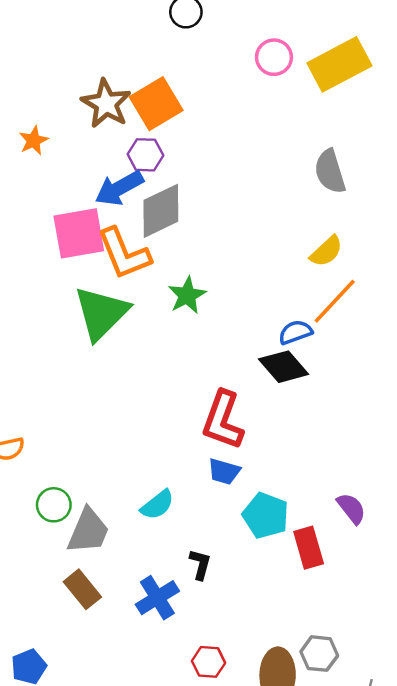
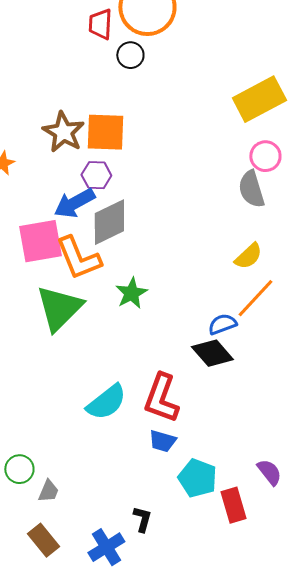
pink circle: (274, 57) -> (265, 156), moved
orange square: (156, 104) -> (105, 132), turned 33
cyan semicircle: (157, 505) -> (106, 402), moved, size x1.4
gray trapezoid: (88, 531) -> (48, 491), size x0.6

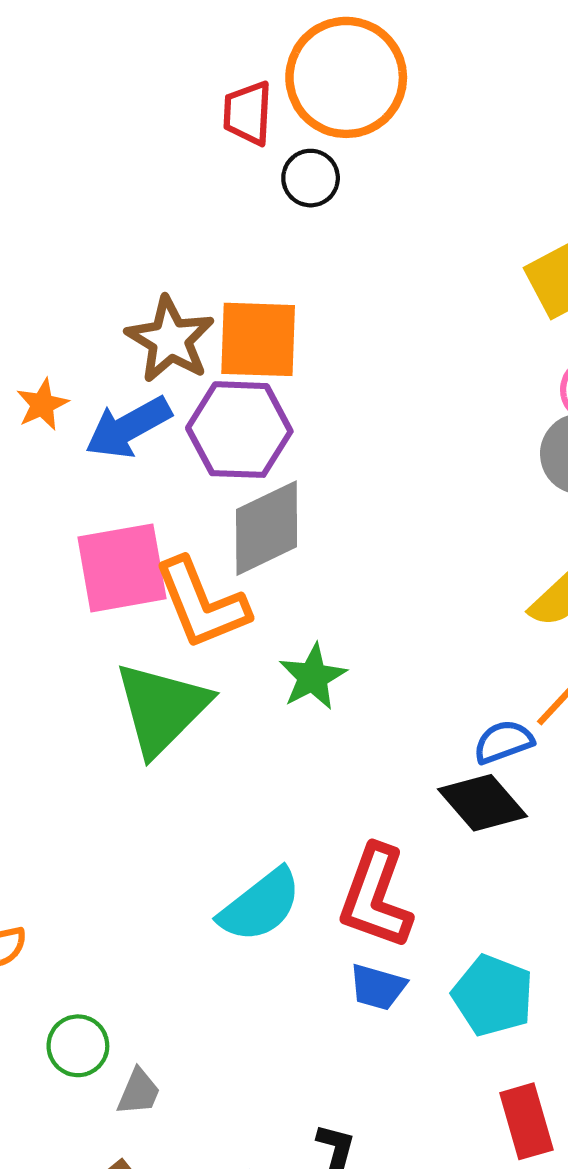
purple hexagon: (96, 175) -> (239, 430), size x1.6
blue arrow: (74, 203) -> (128, 427), moved
cyan pentagon: (197, 478) -> (493, 996), moved

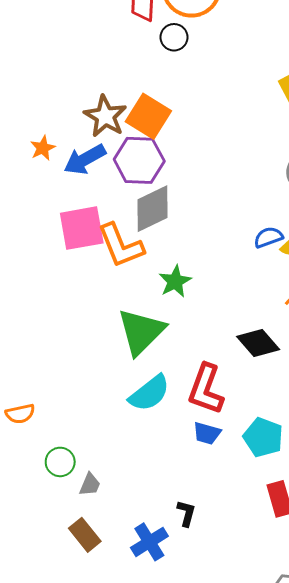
orange square: (258, 339) -> (148, 116), turned 30
green triangle: (162, 708) -> (141, 332), moved
blue semicircle: (503, 742) -> (268, 237), moved

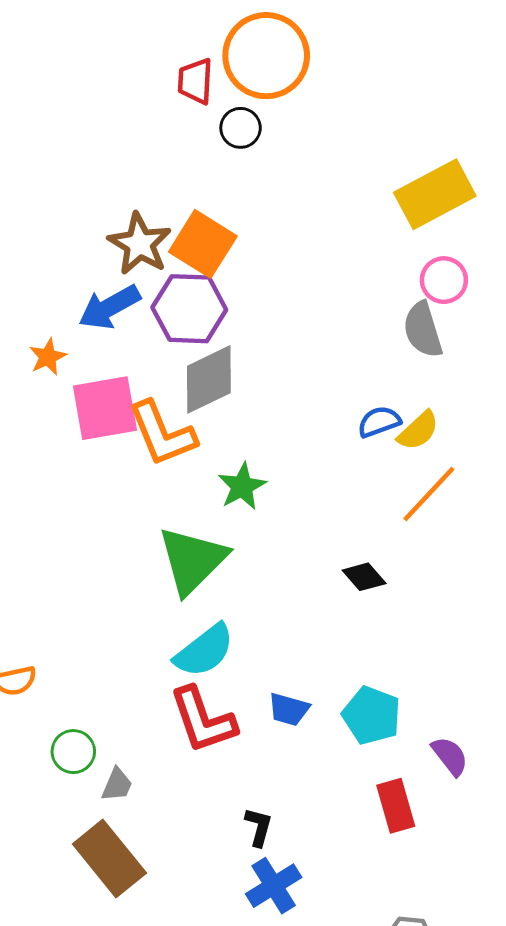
orange star: (43, 148) -> (48, 357), moved
black diamond: (258, 343) -> (364, 577), size x0.7
red L-shape: (206, 389) -> (203, 720), moved, turned -39
brown rectangle: (85, 535) -> (109, 859), size x1.5
blue cross: (149, 542) -> (274, 886), moved

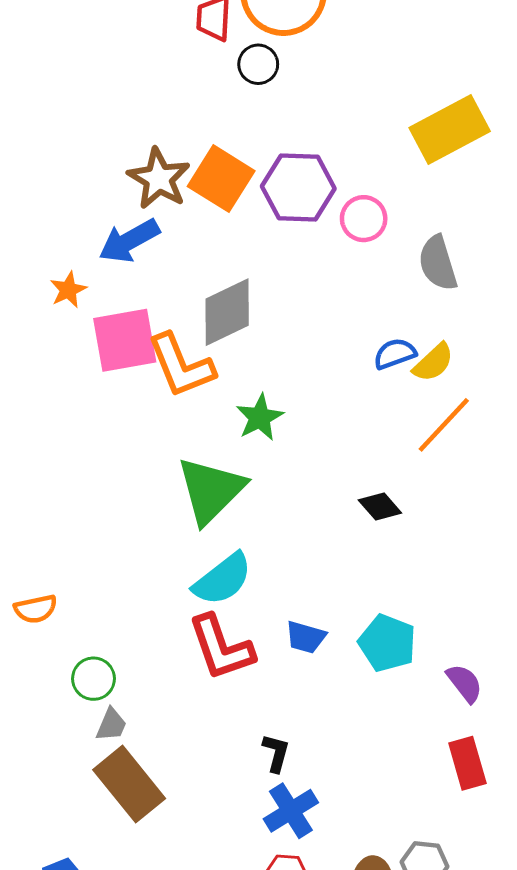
pink circle: (444, 280) -> (364, 219), moved
purple hexagon: (189, 309) -> (298, 187), moved
gray trapezoid: (117, 785) -> (111, 725), moved
red rectangle: (396, 806) -> (467, 763), moved

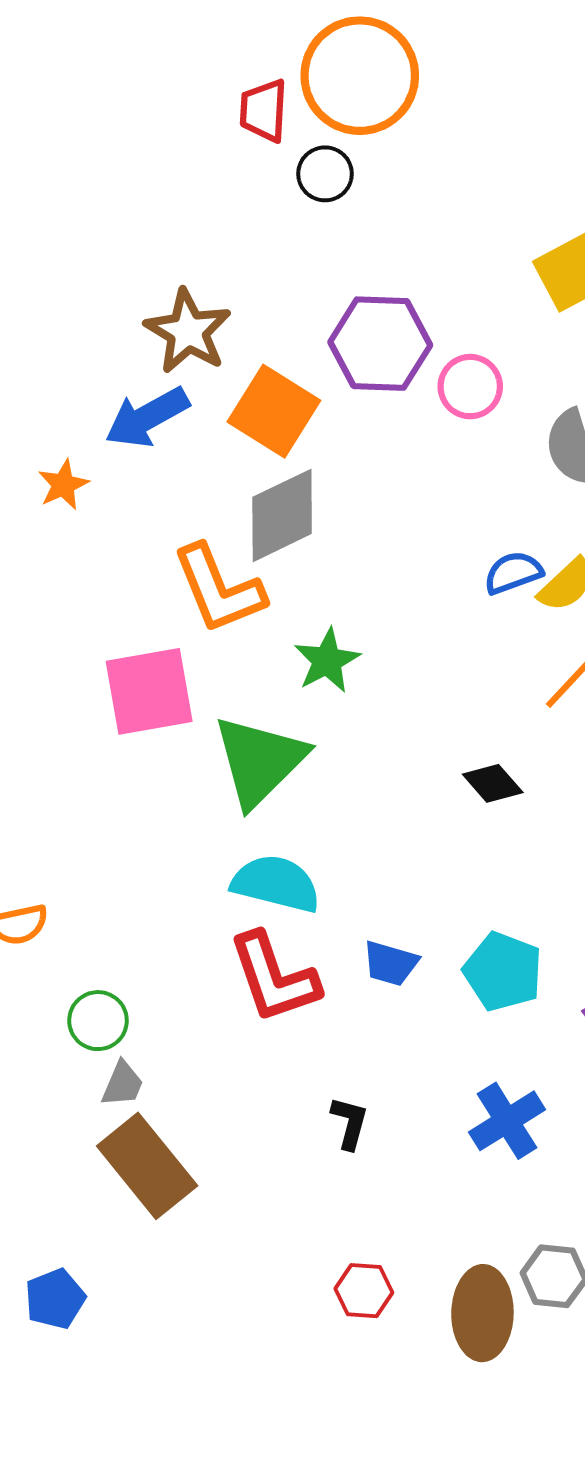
orange square: (221, 179) -> (274, 411), moved
pink square: (125, 340) -> (149, 691), moved
cyan semicircle: (223, 579) -> (276, 884), turned -128
blue cross: (291, 811) -> (507, 1121), moved

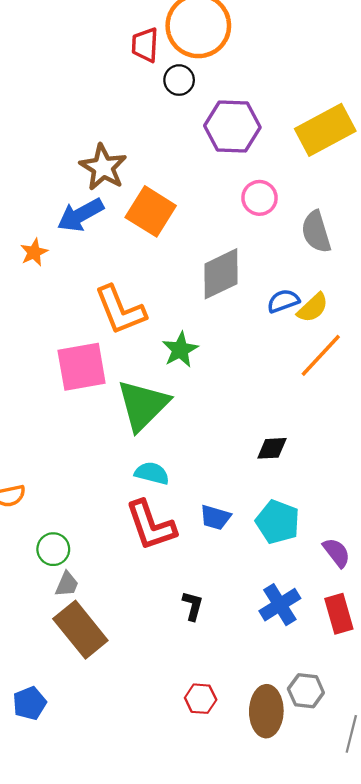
purple hexagon: (380, 344) -> (232, 126), moved
gray diamond: (282, 515) -> (221, 274), moved
black diamond: (493, 783) -> (272, 448), moved, turned -52
cyan semicircle: (276, 884) -> (152, 473), size x0.7

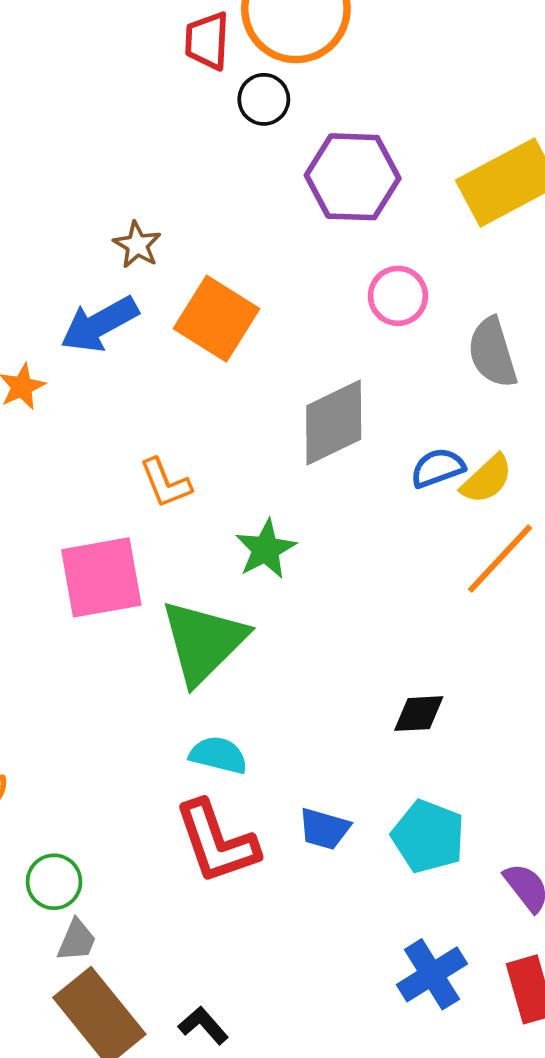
brown star: (103, 167) -> (137, 245), size x0.6
orange L-shape: (120, 310) -> (166, 483), size x0.6
black L-shape: (193, 606) -> (203, 1025), moved, turned -56

